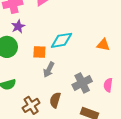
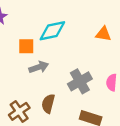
gray arrow: (49, 70) -> (39, 67), turned -133

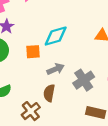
gray arrow: (39, 67) -> (56, 69), moved
brown semicircle: (48, 104) -> (49, 93), moved

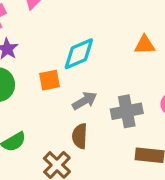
gray cross: (84, 80) -> (127, 111), turned 30

